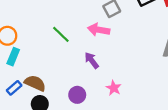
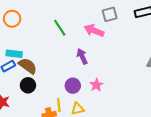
cyan rectangle: (13, 57) -> (14, 54), moved, turned 63
purple circle: (77, 95) -> (73, 86), moved

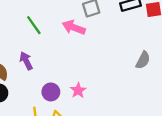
purple arrow: (82, 56) -> (26, 61), moved

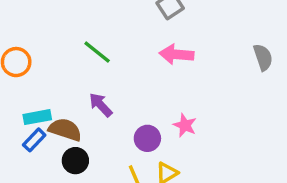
pink arrow: (74, 27) -> (177, 54), moved
gray semicircle: (143, 60) -> (263, 57), turned -30

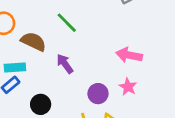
pink arrow: (177, 54) -> (129, 55), moved
brown semicircle: (65, 130) -> (33, 42), moved

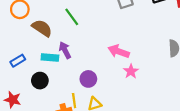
cyan rectangle: (15, 67) -> (50, 57), moved
pink star: (128, 87) -> (131, 71), moved

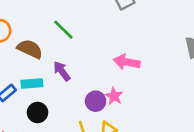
cyan rectangle: (50, 57) -> (32, 83), moved
pink star: (131, 71) -> (114, 96), moved

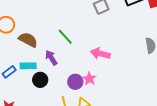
green line: (63, 30) -> (65, 37), moved
black circle: (38, 113) -> (40, 80), moved

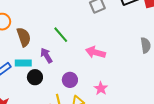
brown semicircle: (28, 40) -> (24, 37), turned 42
pink star: (89, 79) -> (101, 88), moved

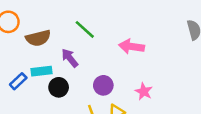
brown semicircle: (24, 37) -> (38, 38), turned 102

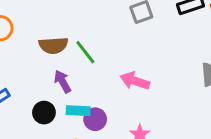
brown semicircle: (38, 38) -> (53, 45), moved
cyan rectangle: (42, 71) -> (78, 111), moved

